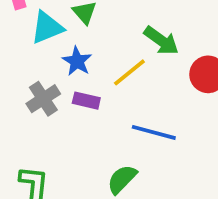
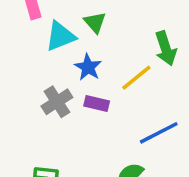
green arrow: (161, 41) -> (166, 48), turned 36
blue line: (154, 132) -> (159, 133), turned -42

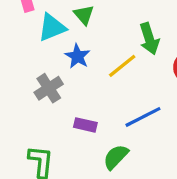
purple rectangle: (97, 103) -> (85, 125), moved

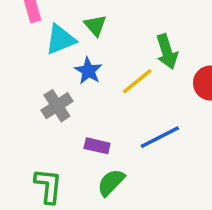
green semicircle: (116, 157) -> (111, 182), moved

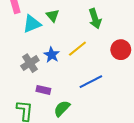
green arrow: (167, 52) -> (95, 19), moved
blue star: (88, 71) -> (52, 55), moved
purple rectangle: (97, 146) -> (43, 90), moved

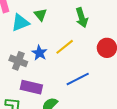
gray cross: (30, 63) -> (18, 61), turned -36
purple rectangle: (43, 90) -> (31, 87), size x1.5

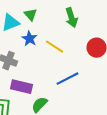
yellow line: (65, 47) -> (54, 47), turned 72
blue star: (39, 53) -> (30, 39), moved

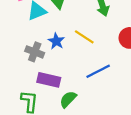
blue star: (30, 39) -> (56, 41), moved

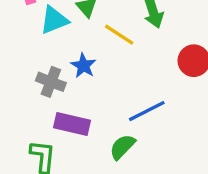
yellow line: (84, 37) -> (119, 35), moved
green semicircle: (68, 99) -> (122, 147), moved

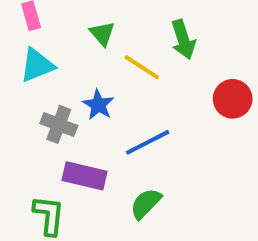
cyan triangle: (54, 20) -> (37, 65), moved
blue line: (147, 111) -> (148, 142), moved

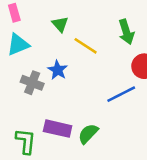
green arrow: (183, 40) -> (126, 32), moved
blue line: (148, 142) -> (121, 94), moved
purple rectangle: (84, 176) -> (58, 129), moved

